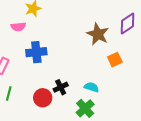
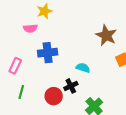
cyan semicircle: (91, 87) -> (83, 68), moved

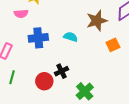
brown star: (106, 35) -> (97, 21), turned 30
cyan semicircle: (83, 68) -> (71, 37), moved

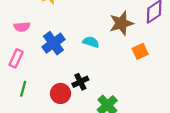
pink semicircle: (21, 14) -> (22, 27), moved
blue cross: (38, 38) -> (53, 43), turned -30

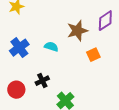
red circle: (61, 93) -> (16, 90), moved

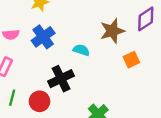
blue cross: (19, 48) -> (43, 37), moved
black cross: (42, 81) -> (61, 79), moved, size x1.5

